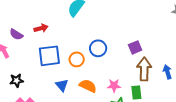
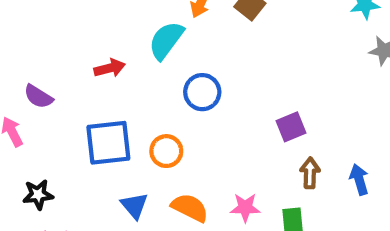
red arrow: (41, 28) -> (110, 68), moved
blue circle: (98, 48) -> (202, 92), moved
brown arrow: (144, 69) -> (310, 173), size x0.6

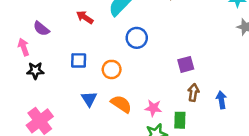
red arrow: (110, 68) -> (85, 17), turned -140
blue square: (108, 143) -> (79, 60), size x0.6
black star: (38, 195) -> (35, 71), moved

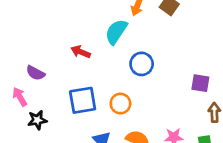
blue square: (79, 60) -> (83, 100), size x1.5
purple square: (186, 64) -> (200, 83), turned 35

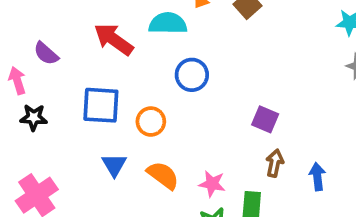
cyan semicircle: (116, 32) -> (168, 23), turned 44
red arrow: (81, 52) -> (114, 39), size x1.5

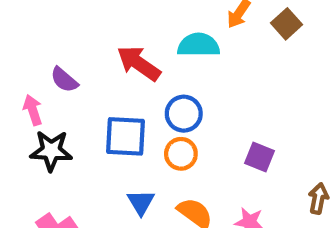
blue circle: (192, 75) -> (184, 114), moved
black star: (34, 117) -> (51, 151), size x1.4
purple square: (265, 119) -> (259, 157), moved

